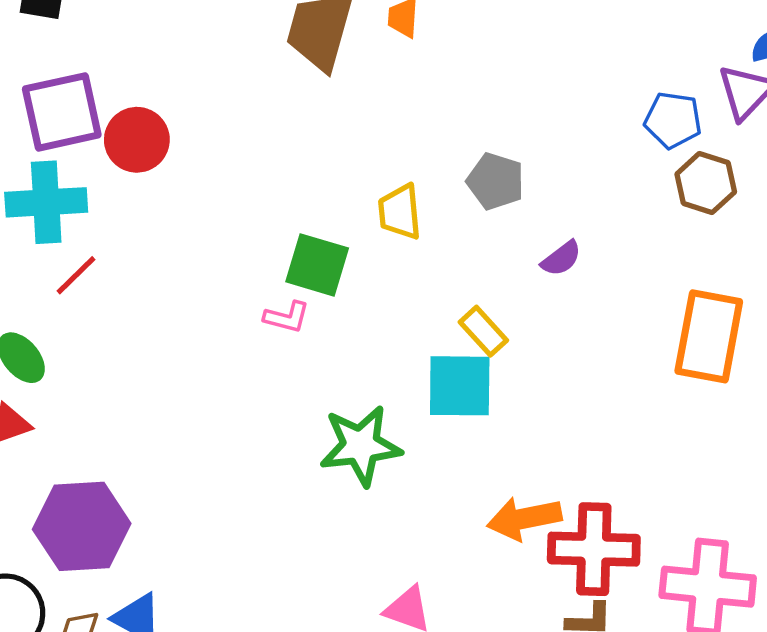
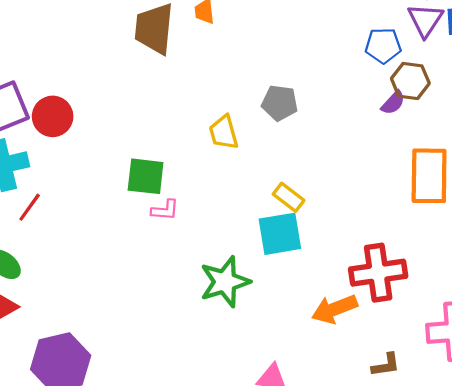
purple semicircle: (561, 258) -> (393, 103), moved
green square: (317, 265) -> (146, 176), moved
red cross: (594, 549) -> (378, 273), moved

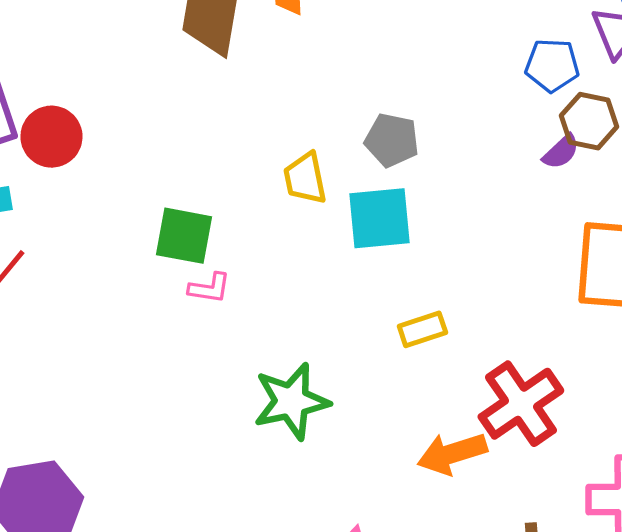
yellow rectangle: (289, 197) -> (422, 329), moved, turned -60
cyan square: (280, 234) -> (380, 218), moved
red cross: (378, 273) -> (521, 404), turned -30

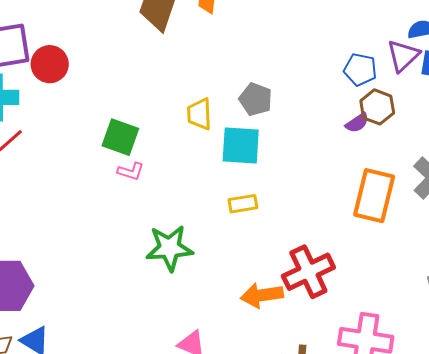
yellow rectangle: (422, 329) -> (243, 204), moved

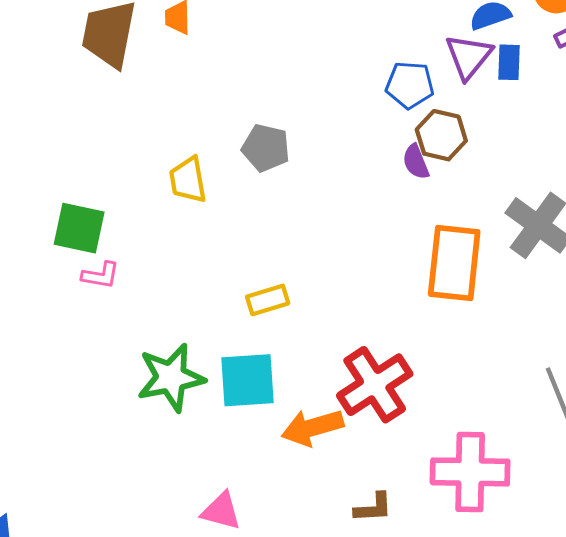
purple semicircle: (357, 123) -> (416, 162), turned 110
cyan square: (241, 145) -> (247, 380), moved

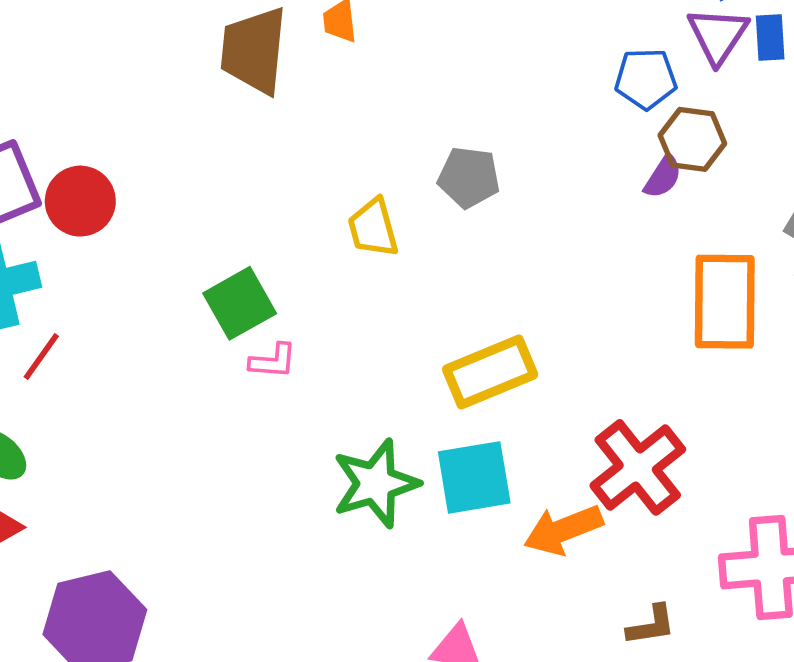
purple semicircle: (416, 162) -> (663, 177), turned -120
green square: (79, 228) -> (240, 303), turned -36
yellow rectangle: (268, 300) -> (490, 372), size x1.6

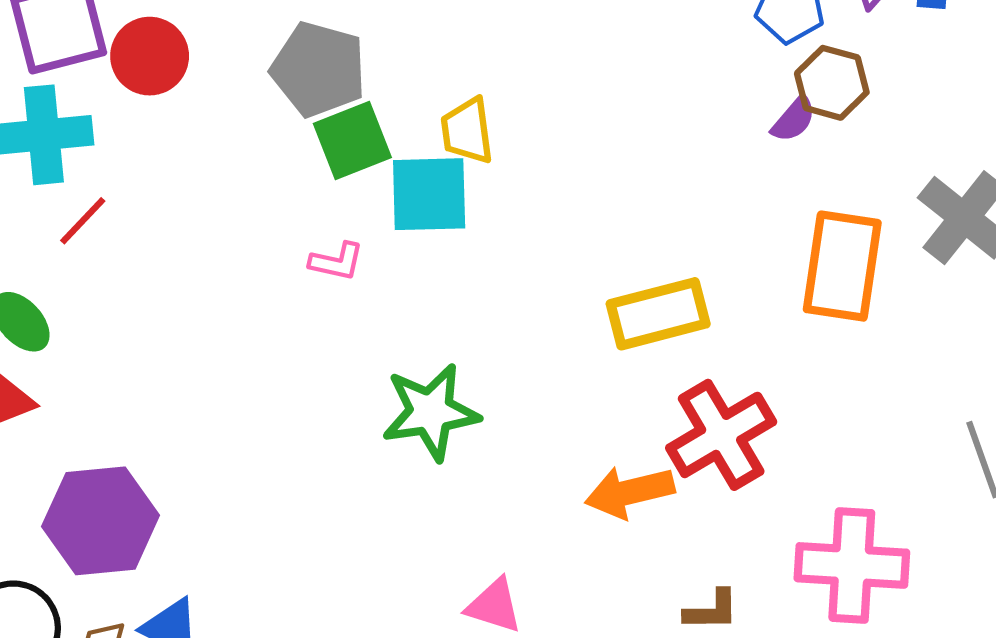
gray pentagon: (469, 177) -> (319, 69), moved, size x1.4
green square: (240, 303) -> (352, 140), moved
yellow rectangle: (490, 372) -> (658, 314), moved
cyan square: (474, 477) -> (429, 194), moved

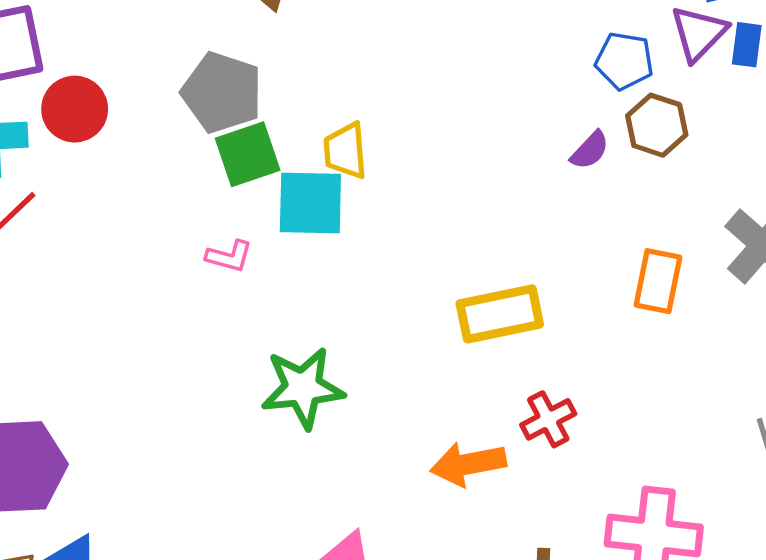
red circle: (150, 56) -> (75, 109), moved
purple semicircle: (794, 119) -> (590, 150), moved
orange rectangle: (842, 266) -> (658, 281), size x0.7
red cross: (721, 435) -> (548, 419), size x0.6

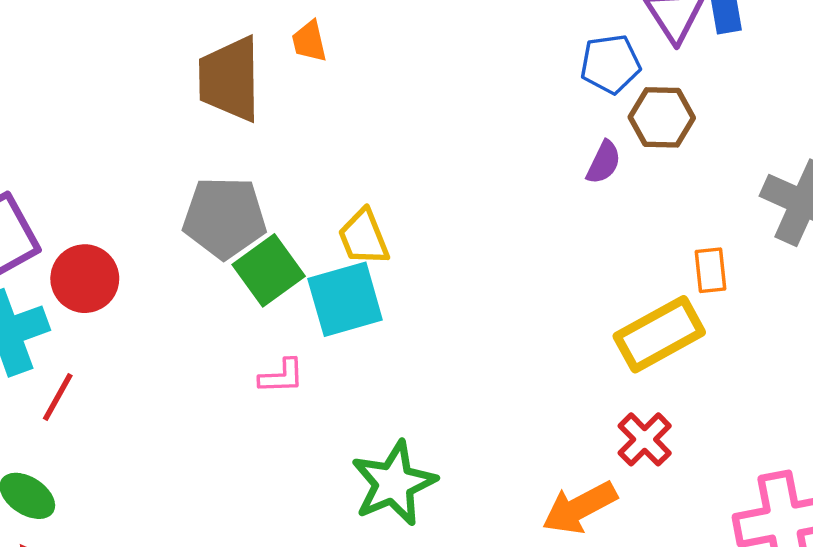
orange rectangle: (658, 281) -> (710, 270), size x0.7
yellow rectangle: (500, 314) -> (659, 334), moved

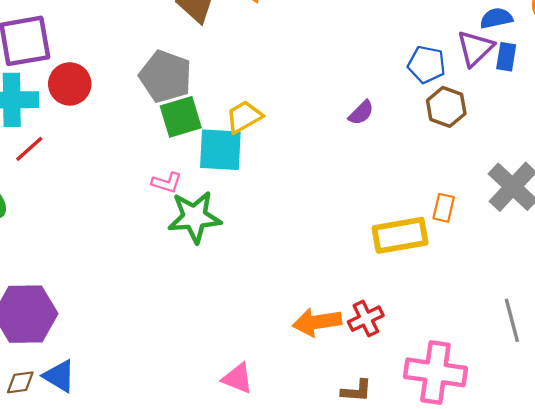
purple semicircle: (604, 162) -> (361, 113), moved
yellow trapezoid: (364, 237) -> (244, 117), turned 63
red cross: (645, 439) -> (366, 319), moved
green star: (394, 483) -> (194, 217), moved

